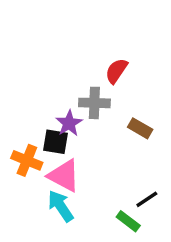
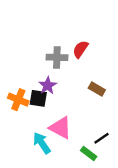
gray cross: (94, 103) -> (57, 57), moved
orange cross: (27, 160) -> (18, 100), moved
pink triangle: (64, 176) -> (60, 128), moved

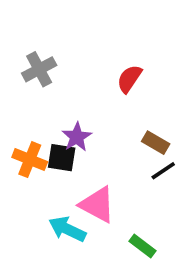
gray cross: (57, 57) -> (39, 69), moved, turned -30
black line: (102, 138) -> (163, 171), moved
cyan arrow: (42, 143) -> (67, 229), turned -30

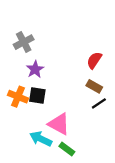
red semicircle: (129, 79) -> (94, 60), moved
purple star: (77, 137) -> (35, 69), moved
green rectangle: (142, 246) -> (67, 149), moved

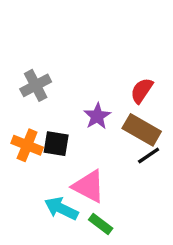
gray cross: (24, 42) -> (36, 85), moved
purple star: (35, 69) -> (97, 116), moved
brown rectangle: (94, 86) -> (142, 130), size x1.5

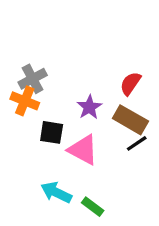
orange cross: (27, 145) -> (25, 101), moved
pink triangle: (89, 186) -> (83, 150), moved

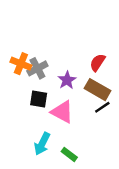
gray cross: (33, 79) -> (37, 68), moved
orange cross: (25, 101) -> (21, 64), moved
cyan arrow: (56, 192) -> (42, 144), turned -90

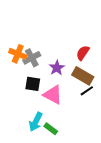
green rectangle: (69, 154) -> (51, 129), moved

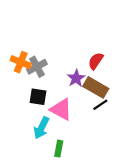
purple star: (57, 68) -> (76, 78), moved
cyan arrow: (36, 122) -> (42, 128), moved
green rectangle: (51, 129) -> (59, 149), turned 64

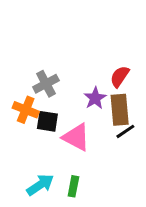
orange cross: (21, 62) -> (26, 110), moved
brown rectangle: (96, 87) -> (120, 110), turned 55
cyan arrow: (42, 128) -> (40, 185), moved, turned -150

